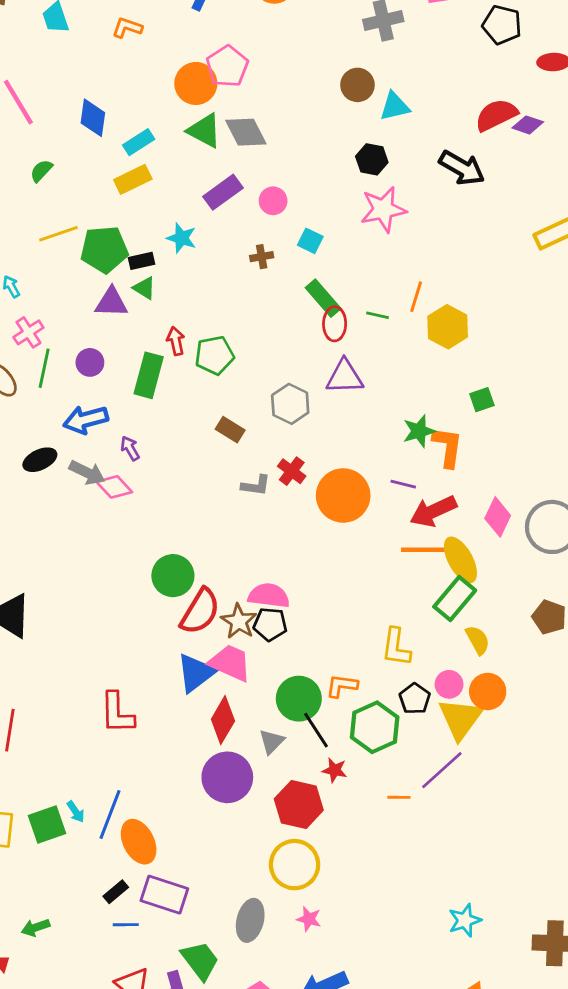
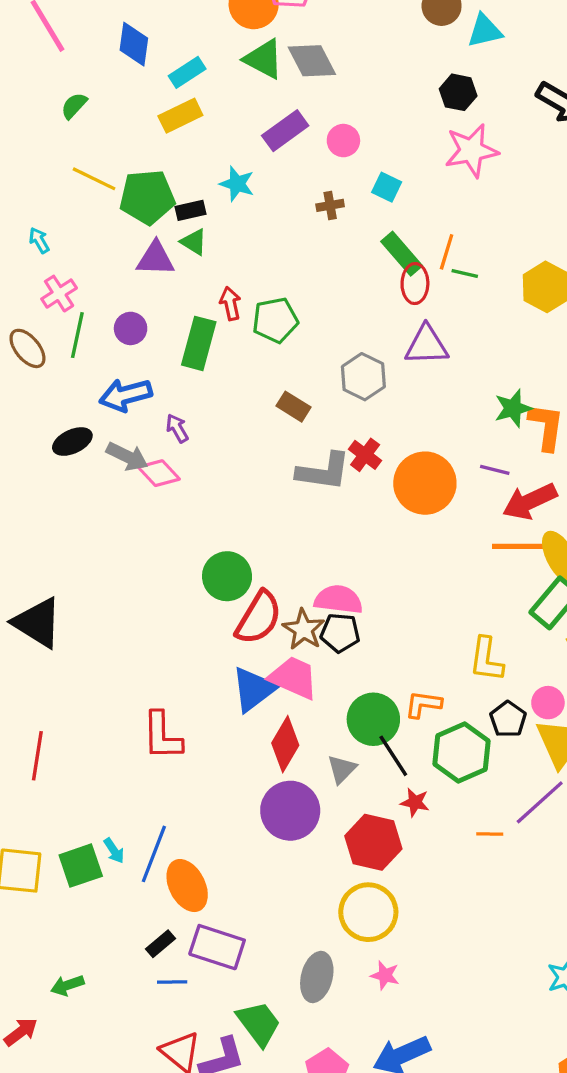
yellow line: (58, 234) -> (94, 179), turned 45
orange line: (416, 297) -> (447, 252), moved
gray L-shape: (256, 485) -> (323, 471), size x1.6

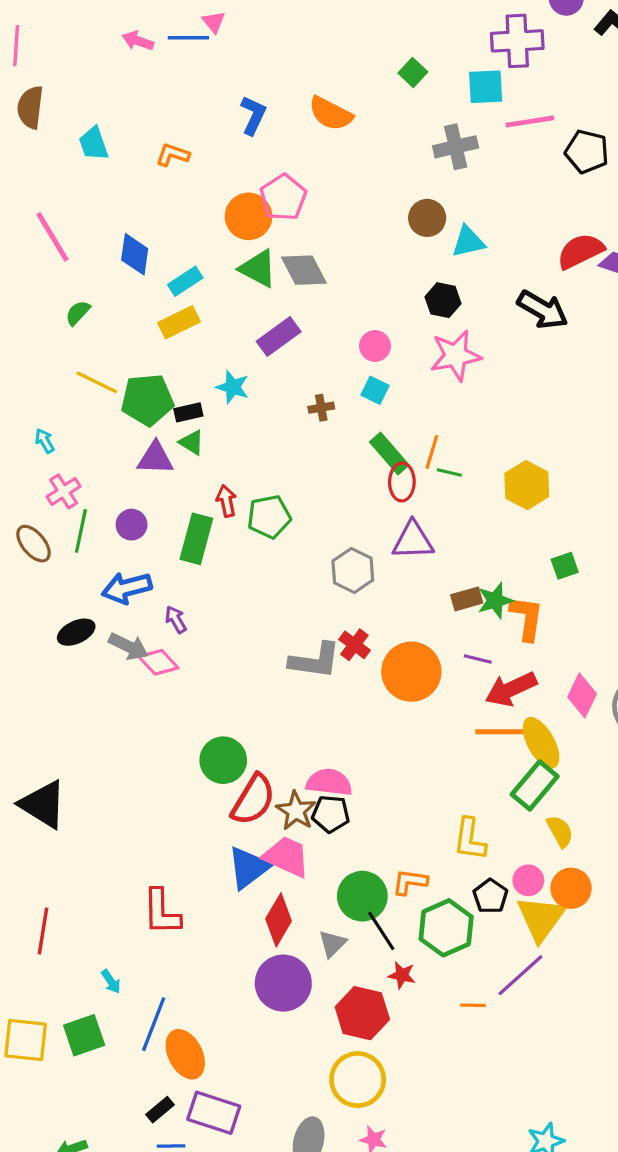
pink circle: (343, 141) -> (375, 346), moved
brown rectangle: (294, 407) -> (467, 599), moved, turned -48
cyan arrow: (114, 851) -> (111, 982), moved

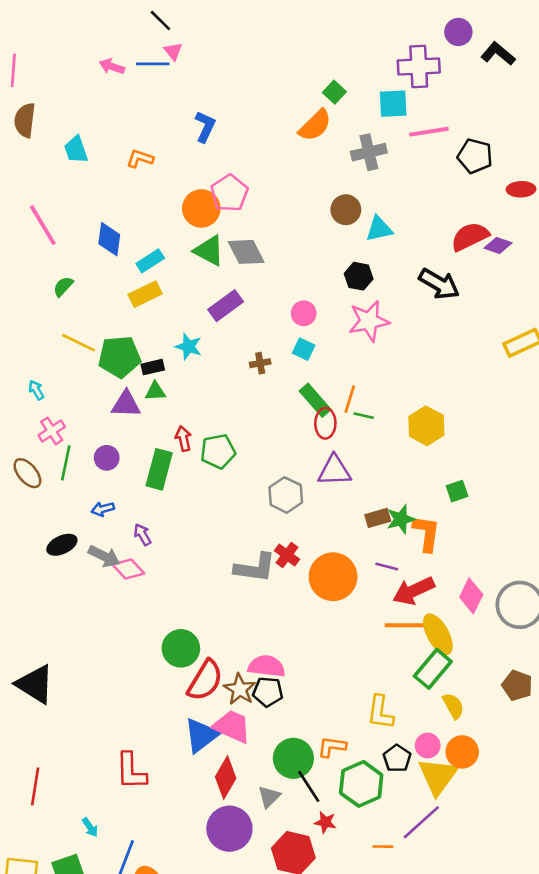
orange semicircle: (331, 114) -> (315, 125), moved, turned -72
green triangle: (192, 442) -> (155, 391), turned -35
blue arrow: (127, 588) -> (103, 509), size x0.6

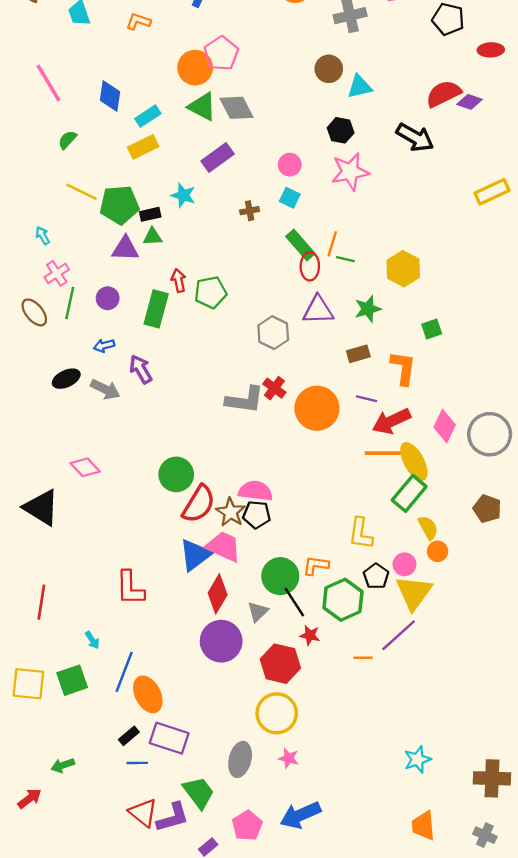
green star: (401, 519) -> (368, 309), moved
purple arrow: (143, 535) -> (141, 369), size x1.4
pink diamond: (128, 569) -> (85, 467), moved
orange circle: (462, 752) -> (438, 551), moved, size x0.7

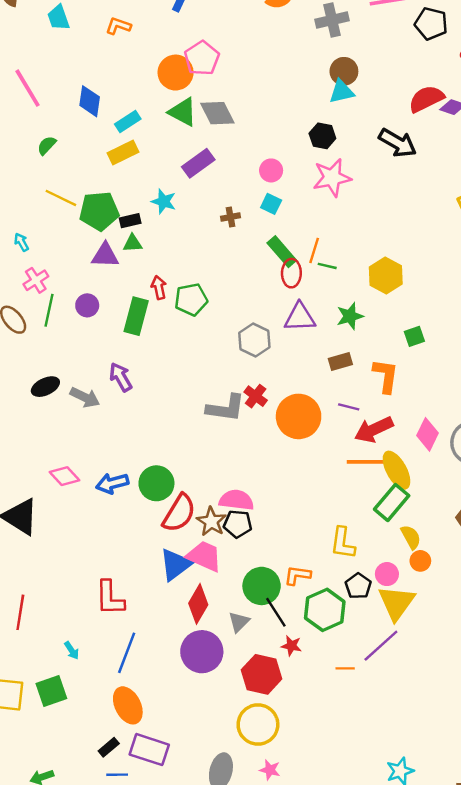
brown circle: (329, 69) -> (344, 71), moved
blue arrow: (104, 346) -> (112, 483), moved, size x1.5
blue line: (124, 672) -> (127, 653), moved

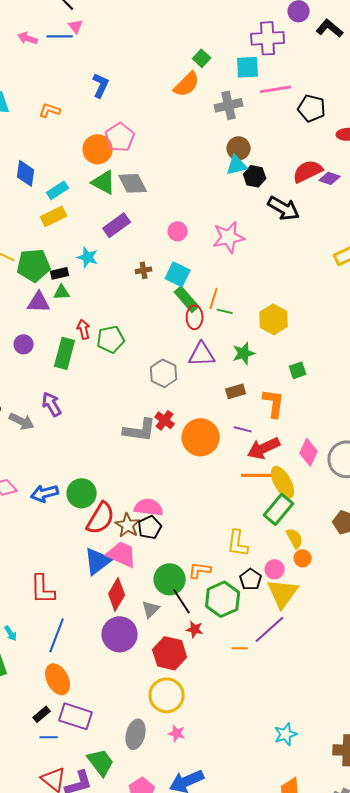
black hexagon: (322, 136) -> (255, 176), moved
cyan square: (271, 204) -> (178, 274), moved, size x1.4
black pentagon: (238, 524) -> (150, 527), turned -30

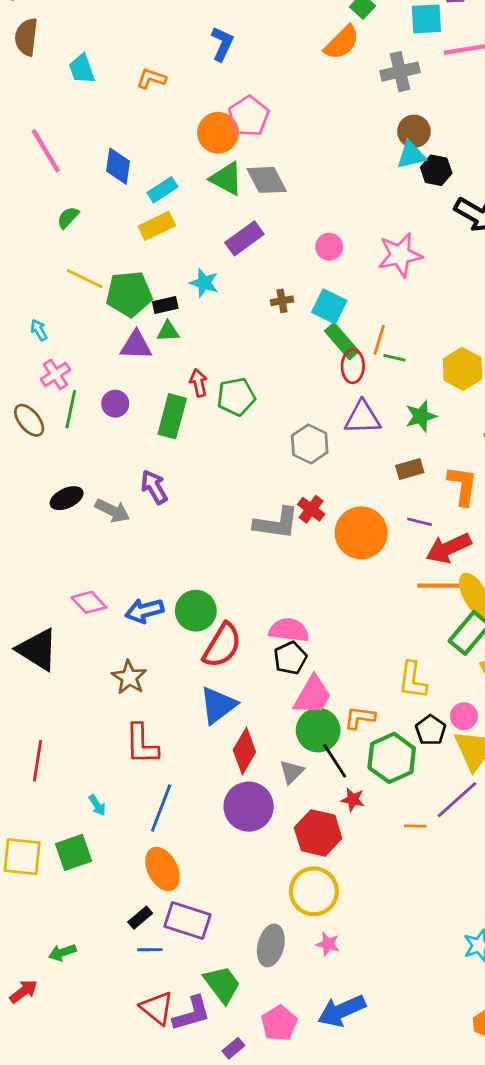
brown star: (128, 525) -> (129, 677), moved
pink trapezoid: (122, 554) -> (313, 695), moved, turned 96

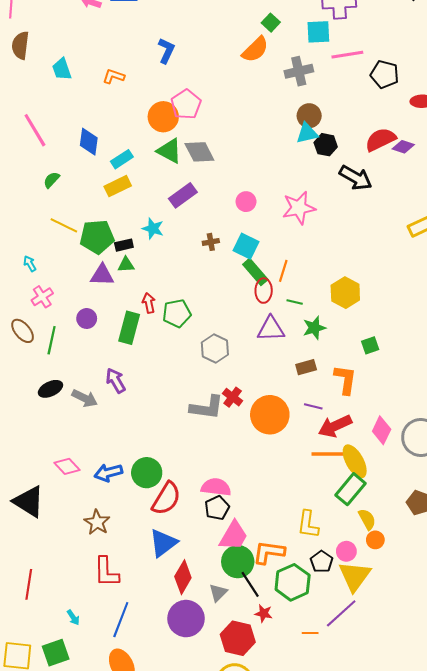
green line: (394, 358) -> (295, 302), moved
green line: (71, 409) -> (52, 340), moved
gray hexagon: (310, 444) -> (215, 349), moved
orange L-shape: (360, 718) -> (269, 552), size x1.4

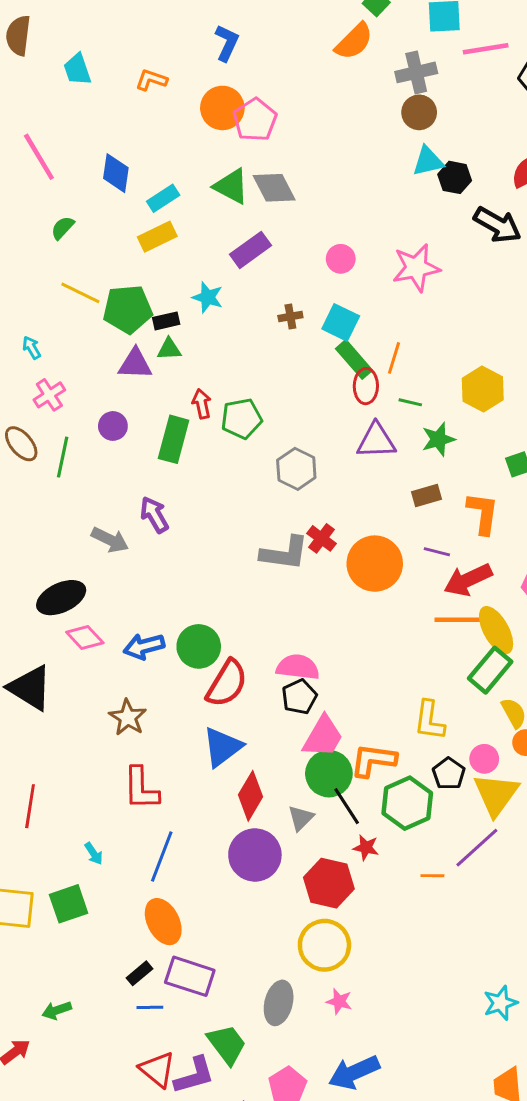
brown circle: (309, 116) -> (419, 112), moved
orange circle: (163, 117) -> (222, 108), moved
black ellipse: (50, 389) -> (61, 598), moved, size x1.4

